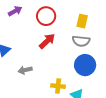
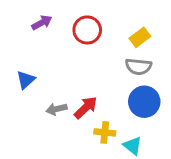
yellow rectangle: (82, 21) -> (140, 37), turned 40
red arrow: (47, 41) -> (86, 108), moved

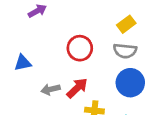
red circle: (87, 30) -> (80, 48), moved
blue triangle: (26, 80) -> (23, 63), turned 30

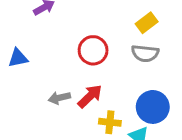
blue triangle: (23, 63) -> (18, 58), moved
blue circle: (130, 83) -> (153, 107), moved

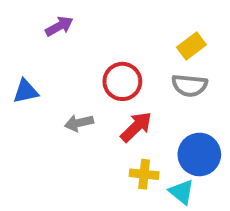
red arrow: (90, 96) -> (136, 127), moved
gray arrow: (59, 98) -> (79, 123), moved

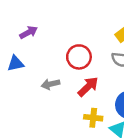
purple arrow: (59, 26) -> (29, 32), moved

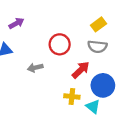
red arrow: (88, 87) -> (81, 70), moved

